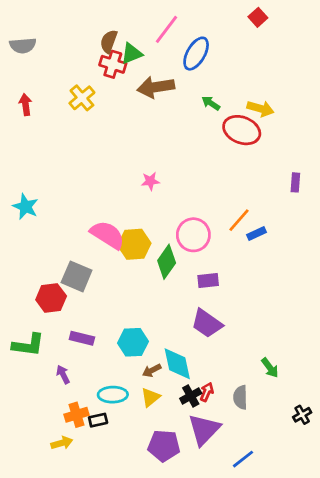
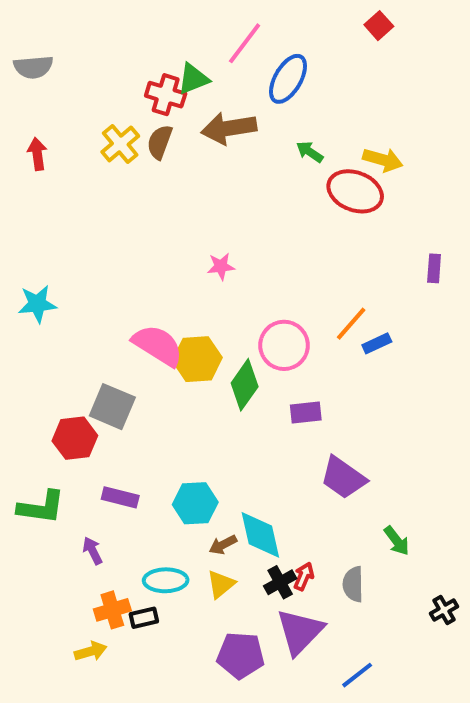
brown semicircle: (109, 41) -> (160, 142), moved
cyan star: (26, 207) -> (37, 304), turned -30
purple trapezoid: (207, 323) -> (343, 478), moved

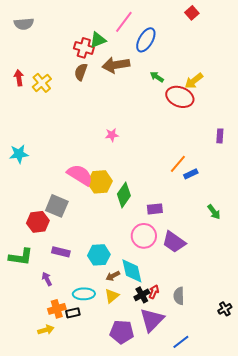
gray semicircle: (33, 67) -> (24, 24), moved
yellow cross: (120, 144) -> (42, 83), moved
yellow arrow: (383, 160) -> (194, 81), turned 126
pink circle: (284, 345) -> (144, 236), moved
green arrow: (397, 541) -> (214, 212), moved

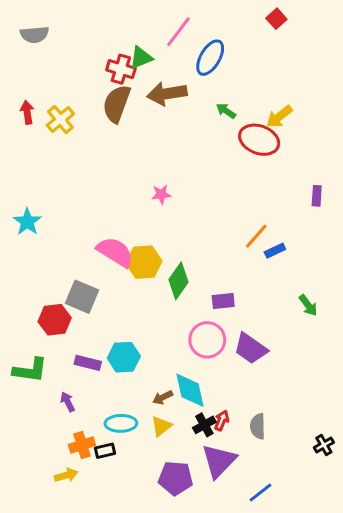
brown semicircle: (81, 72) -> (117, 104), size x1.5
cyan star: (19, 154) -> (27, 222), turned -30
cyan hexagon: (99, 255) -> (124, 357), moved

